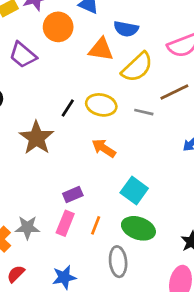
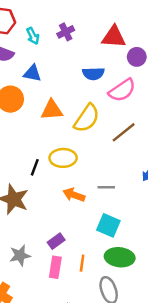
blue semicircle: (126, 29) -> (93, 74), moved
gray line: (144, 112) -> (106, 187), moved
gray star: (27, 227) -> (20, 255), moved

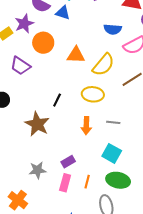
blue triangle: (32, 73) -> (63, 13), moved
yellow ellipse: (63, 158) -> (93, 94), moved
orange arrow: (74, 195) -> (86, 126), turned -114

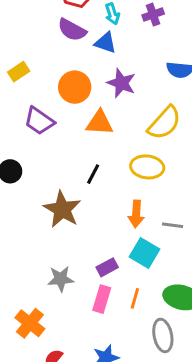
purple star: (24, 24) -> (121, 83), moved, turned -30
orange triangle: (76, 55) -> (100, 123), moved
gray line: (113, 122) -> (173, 225), moved
cyan square: (112, 153) -> (144, 253), moved

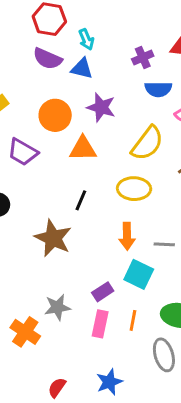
purple cross: (153, 15) -> (143, 58), moved
orange cross: (30, 323) -> (25, 332), moved

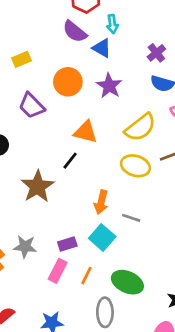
purple cross: (143, 58) -> (156, 53), turned -30
orange triangle: (83, 149) -> (85, 132), moved
yellow ellipse: (134, 189) -> (135, 166), moved

